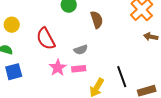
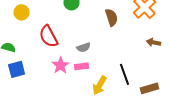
brown semicircle: (97, 20) -> (112, 17), moved
yellow circle: (12, 25) -> (22, 12), moved
brown arrow: (151, 37) -> (154, 42), moved

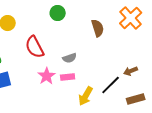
brown arrow: (154, 42) -> (131, 71), moved, turned -32
black line: (124, 74) -> (111, 85), turned 65

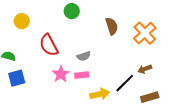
orange cross: (131, 18) -> (145, 33), moved
yellow arrow: (86, 96) -> (100, 94), turned -132

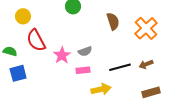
red semicircle: (49, 45) -> (36, 40), moved
pink star: (61, 74) -> (62, 55), moved
black line: (125, 83) -> (120, 67), moved, turned 30

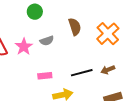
gray semicircle: (85, 51) -> (47, 41), moved
pink star: (62, 55) -> (24, 47), moved

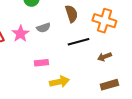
orange cross: (108, 34) -> (104, 21), turned -30
black line: (82, 73) -> (78, 42), moved

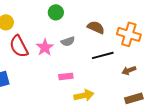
brown semicircle: (71, 14) -> (96, 27), turned -48

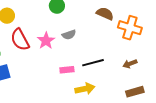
brown semicircle: (96, 27) -> (105, 14), moved
black line: (103, 55) -> (93, 63), moved

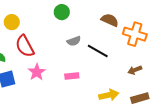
pink star: (46, 41) -> (37, 72), moved
black line: (93, 63) -> (98, 51), moved, turned 45
yellow arrow: (85, 89) -> (109, 95), moved

